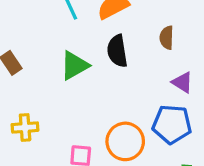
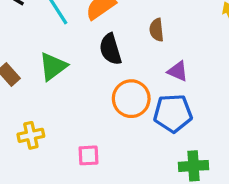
green triangle: (74, 65) -> (53, 66), moved
orange circle: (125, 141) -> (131, 99), moved

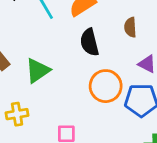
green triangle: (53, 66) -> (38, 71), moved

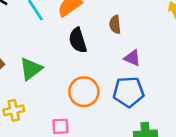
orange circle: (106, 86) -> (84, 92), moved

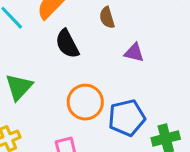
blue pentagon: (129, 92) -> (127, 118), moved

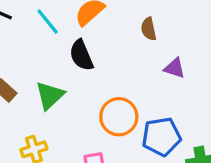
black semicircle: (67, 44) -> (81, 55), moved

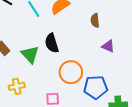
black semicircle: (81, 55) -> (52, 43), moved
green triangle: (50, 95) -> (30, 54), turned -36

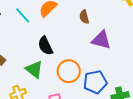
purple triangle: (108, 46) -> (101, 40), size x1.5
green triangle: (30, 54) -> (34, 69), moved

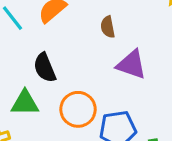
green triangle: (34, 69) -> (25, 103), turned -42

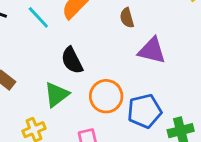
green triangle: (25, 103) -> (57, 95), turned -32

